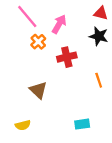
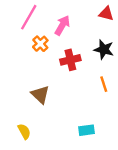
pink line: (27, 16) -> (29, 17), turned 70
black star: (99, 36) -> (104, 49), moved
yellow semicircle: (23, 125) -> (24, 131), turned -104

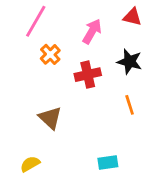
pink arrow: (62, 25) -> (92, 31), moved
yellow semicircle: (24, 131) -> (30, 164), turned -91

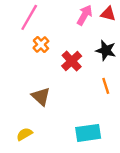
pink arrow: (92, 31) -> (85, 15), moved
red cross: (88, 75) -> (72, 61), turned -30
cyan rectangle: (108, 163) -> (88, 133), size x1.5

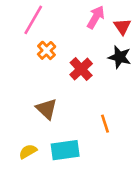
red triangle: (108, 14) -> (122, 27), moved, turned 42
orange line: (106, 86) -> (105, 124), moved
cyan rectangle: (88, 133) -> (65, 150), moved

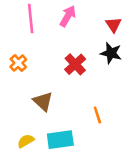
pink arrow: (96, 17) -> (68, 16), moved
pink line: (33, 20) -> (31, 19), turned -36
orange cross: (47, 50) -> (18, 63), moved

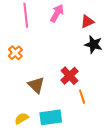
red triangle: (113, 25) -> (87, 22), moved, turned 40
red cross: (75, 64) -> (70, 76), moved

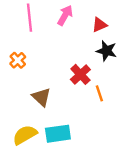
red cross: (70, 76) -> (80, 74), moved
orange line: (82, 97) -> (99, 93), moved
yellow semicircle: (22, 118) -> (25, 135), size x1.5

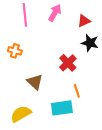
orange cross: (18, 60) -> (15, 51), turned -32
orange line: (99, 93) -> (77, 91), moved
cyan rectangle: (58, 134) -> (62, 108), moved

